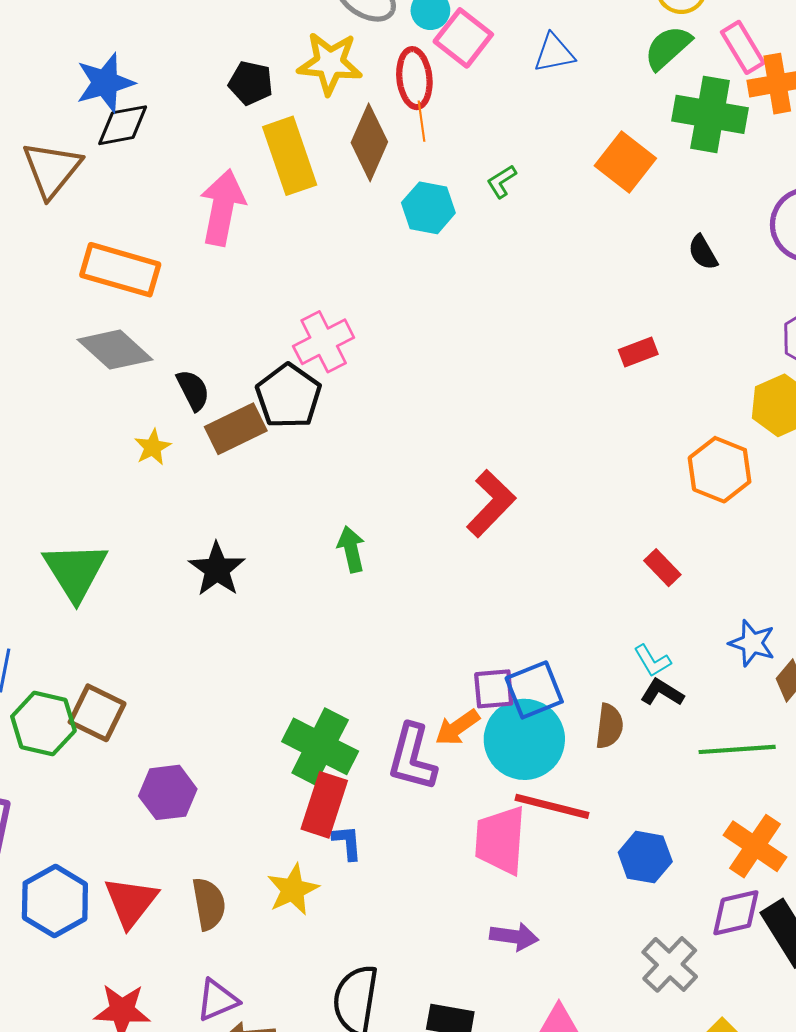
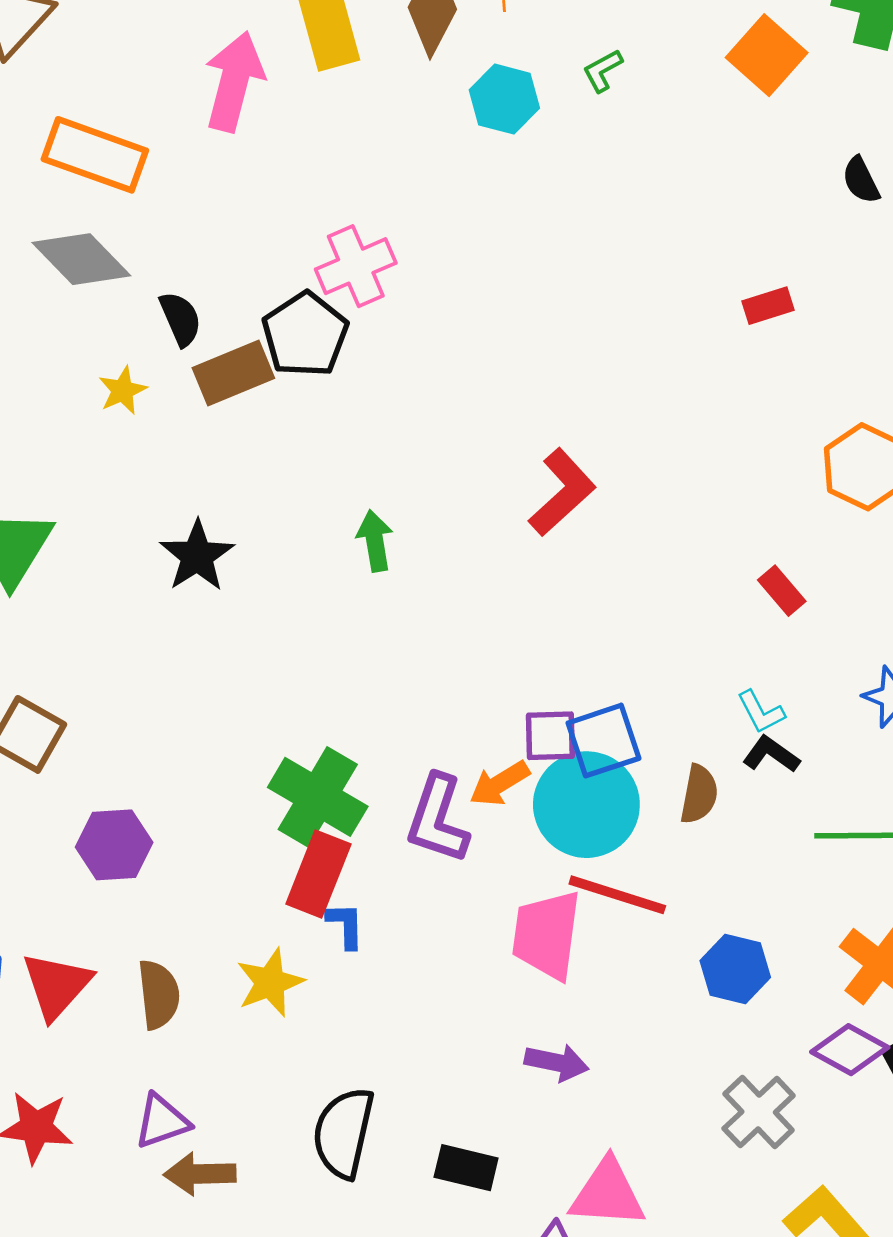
purple diamond: (736, 913) -> (850, 1050), turned 38

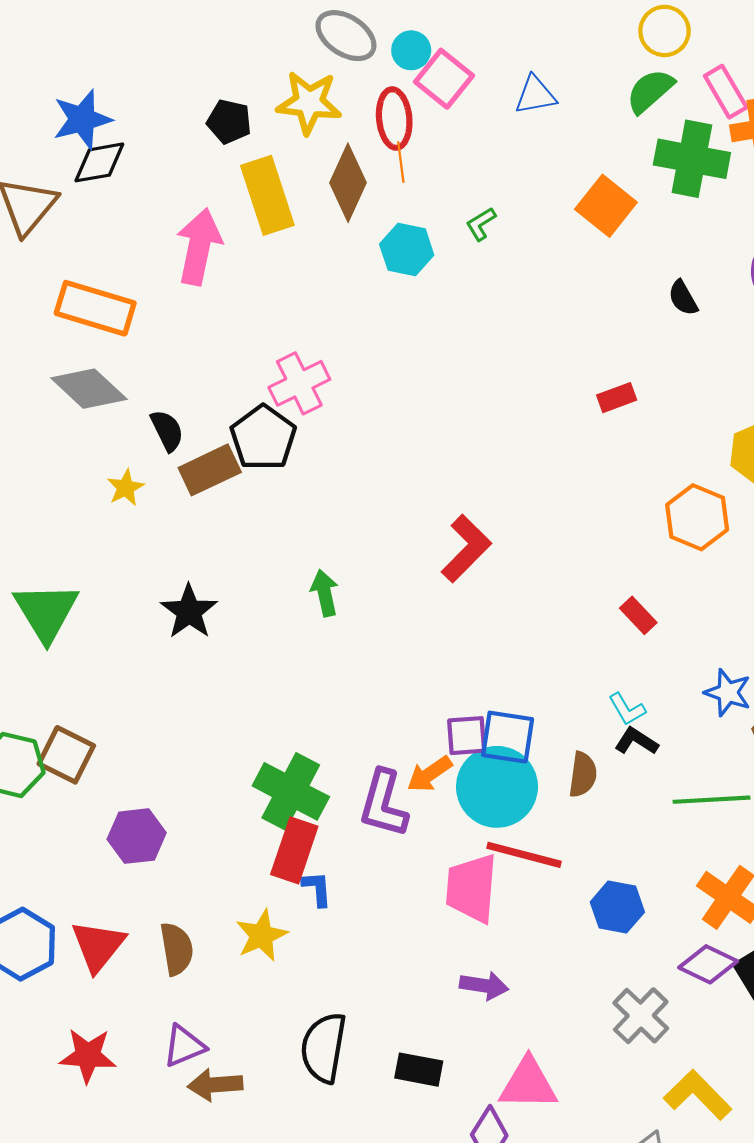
blue square: (603, 741) -> (508, 737), turned 30

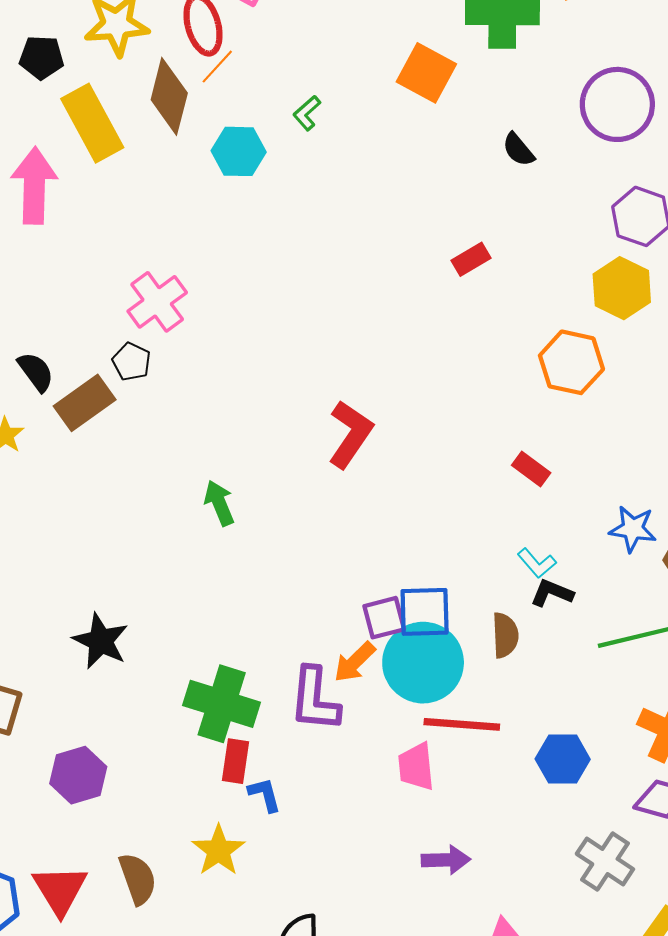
orange line: (401, 162) -> (217, 67), turned 60
black pentagon: (263, 438) -> (131, 362), size x0.6
black star: (189, 611) -> (101, 641), moved
red rectangle: (294, 850) -> (236, 761), size x0.7
pink trapezoid: (471, 888) -> (416, 767), size x0.7

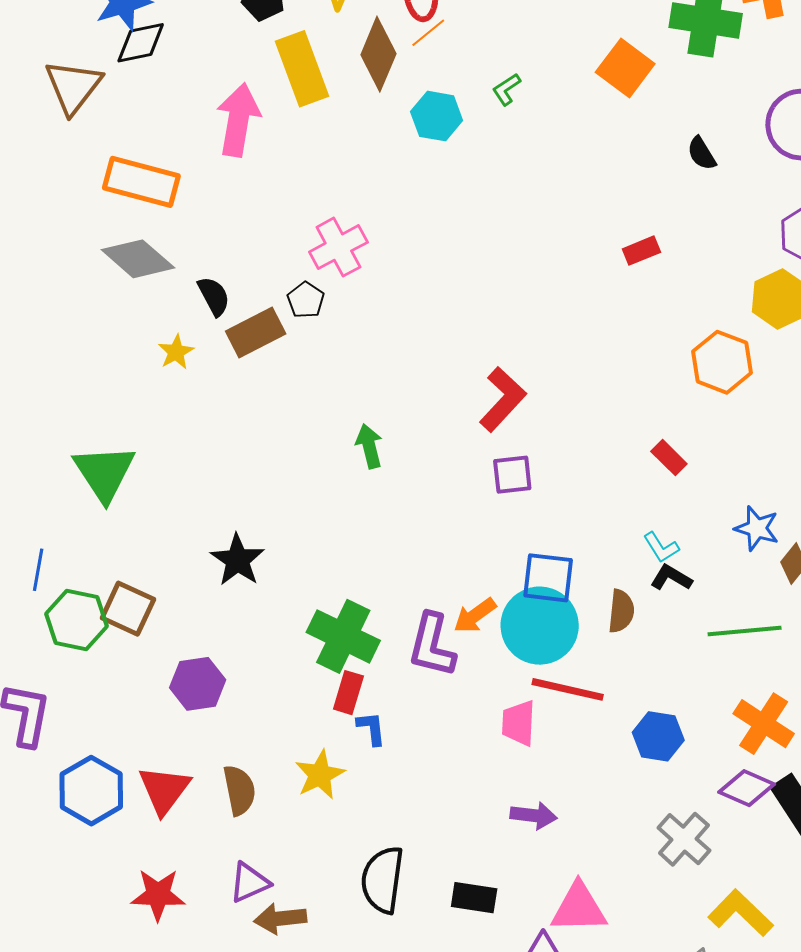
purple square: (384, 618) -> (512, 475), moved

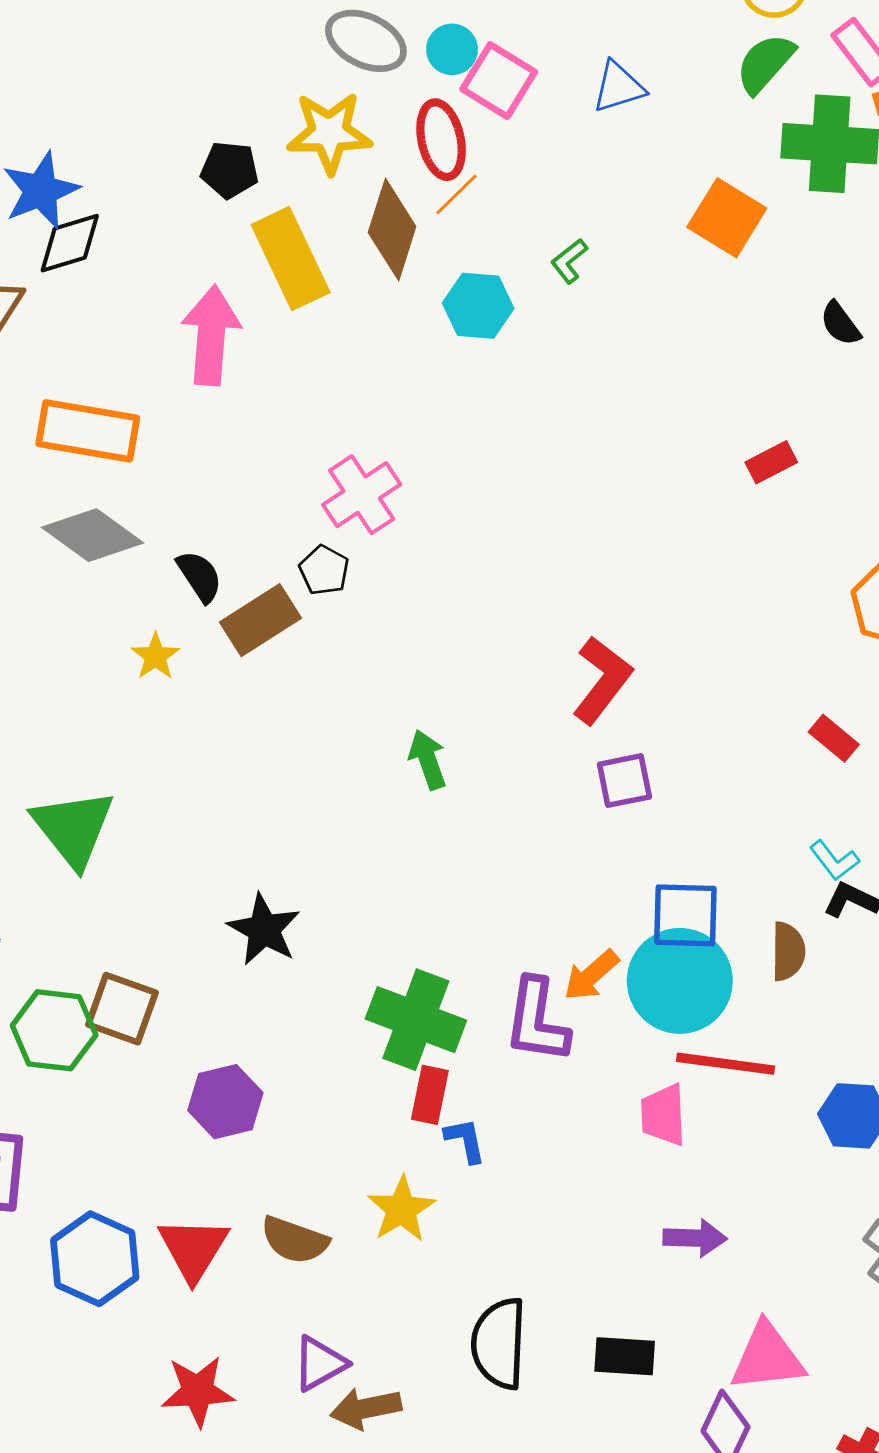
brown semicircle: (239, 790) -> (295, 1240), turned 126

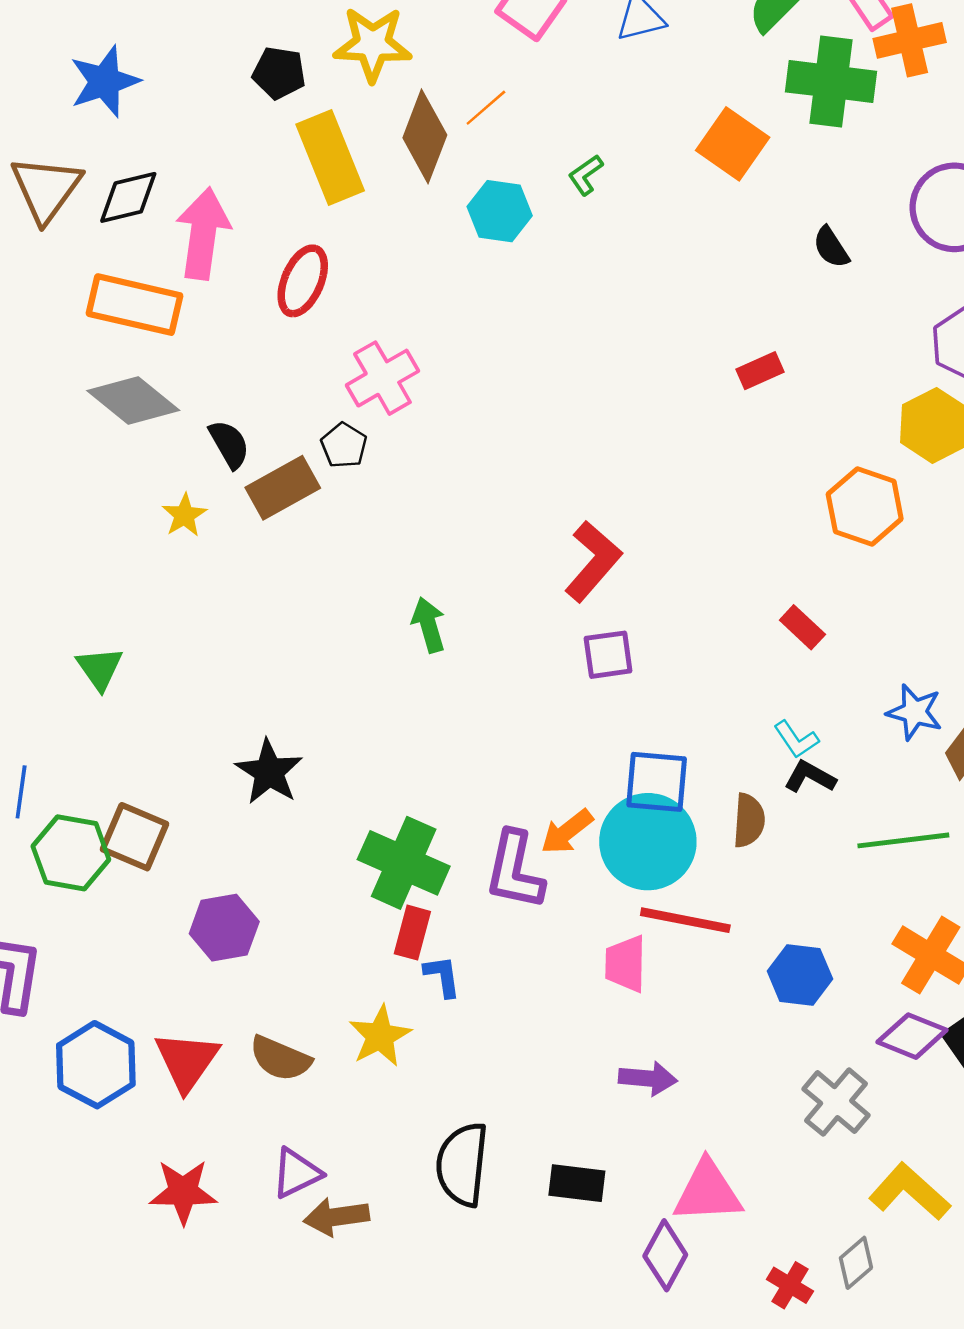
red ellipse: (441, 140) -> (303, 281), moved, turned 32
black diamond: (70, 243) -> (128, 197), moved
pink arrow: (211, 335) -> (203, 234), moved
green triangle: (73, 828) -> (100, 668), size x0.6

